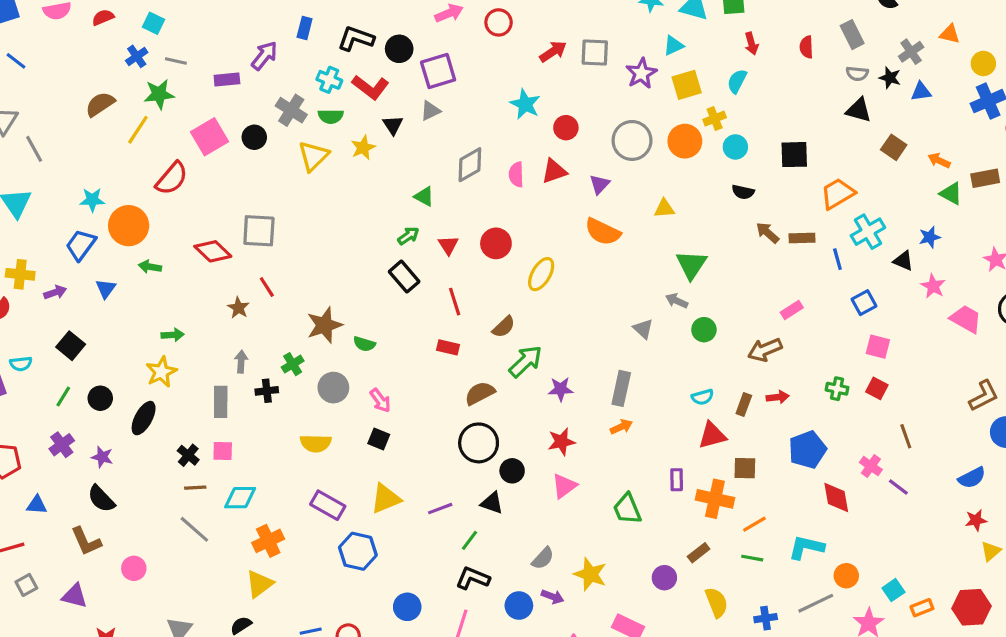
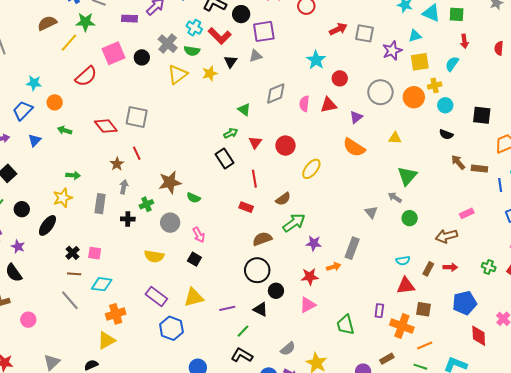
orange circle: (129, 226) -> (55, 102), size x0.6
gray arrow: (241, 362) -> (124, 187), moved
gray rectangle: (221, 402) -> (100, 204), moved
orange arrow: (621, 427) -> (334, 267), moved

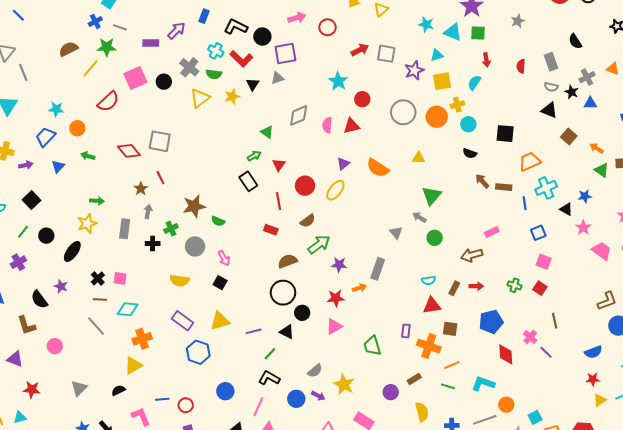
purple triangle: (356, 117) -> (343, 164), moved
red circle: (285, 146) -> (305, 186), moved
purple star: (18, 247) -> (61, 286), moved

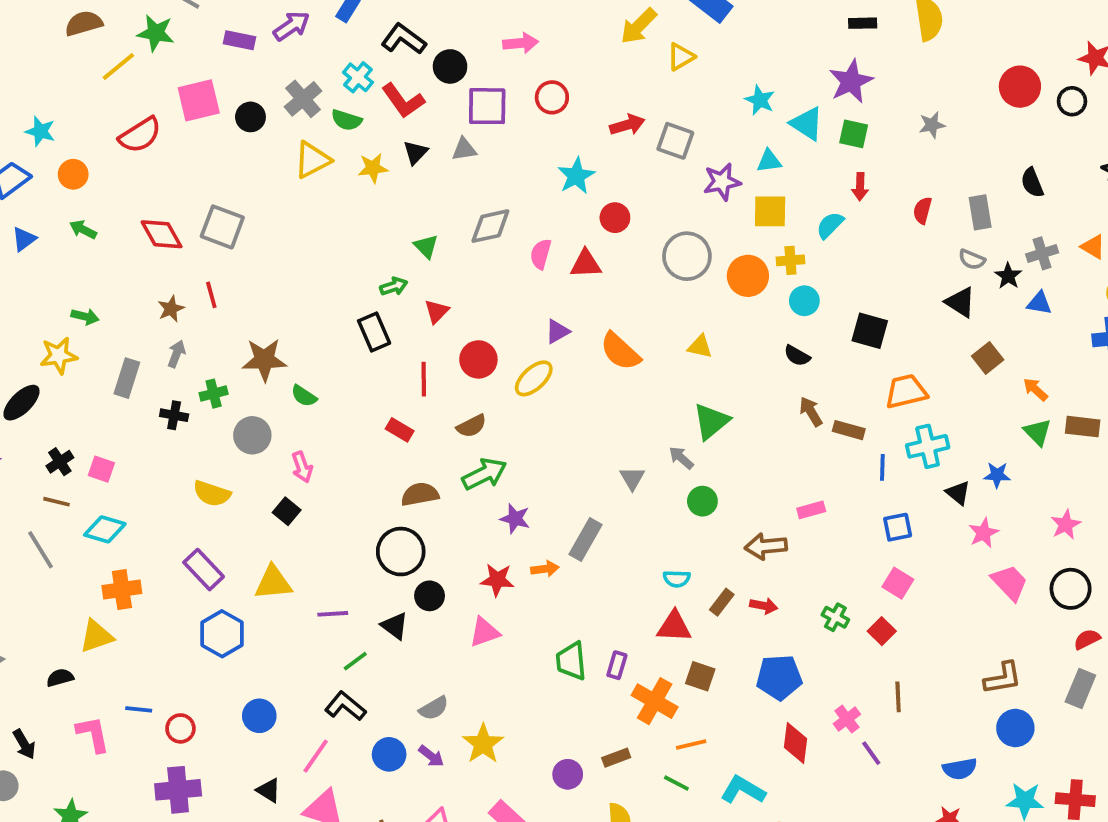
red circle: (327, 27) -> (552, 97), moved
green trapezoid: (372, 346) -> (571, 661), moved

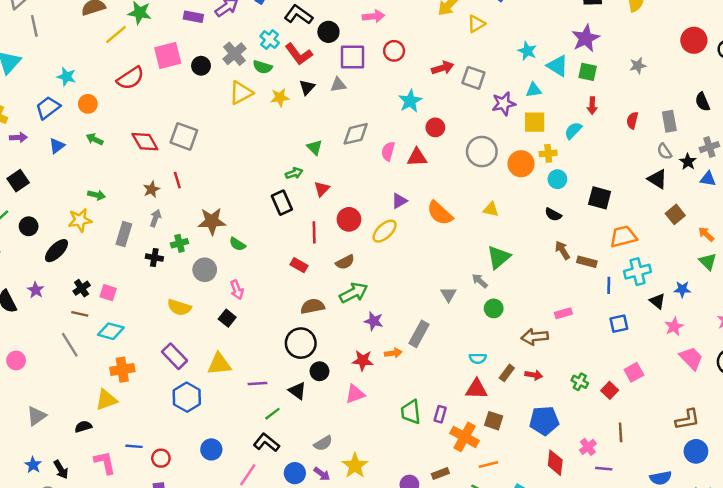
gray semicircle: (972, 259) -> (664, 151), turned 35
pink square: (898, 583) -> (634, 372), moved, turned 30
purple line: (871, 753) -> (604, 469), turned -49

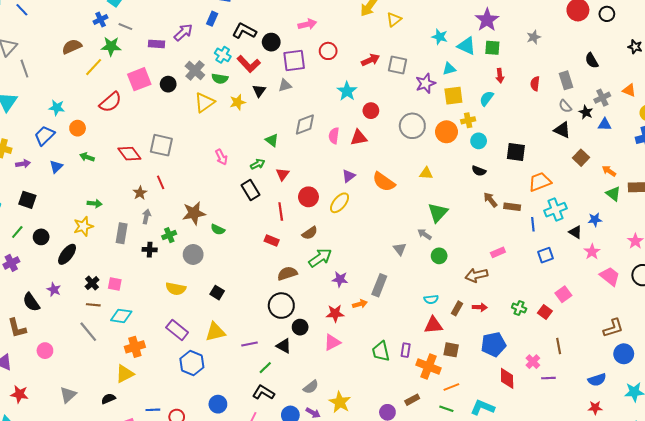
black square: (18, 181) -> (27, 200), turned -30
pink arrow: (237, 290) -> (221, 157), moved

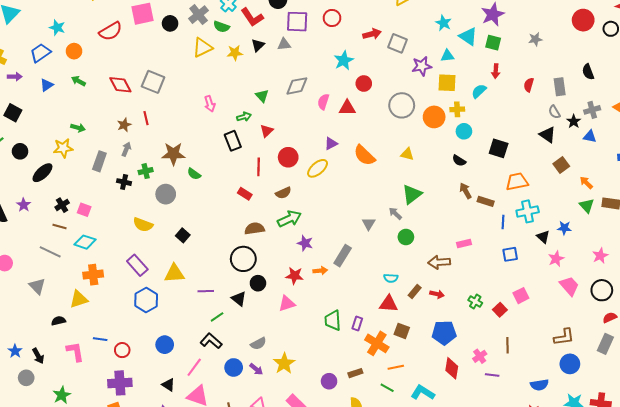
gray line: (88, 332) -> (50, 252), turned -35
gray triangle: (68, 395) -> (37, 286), moved, turned -42

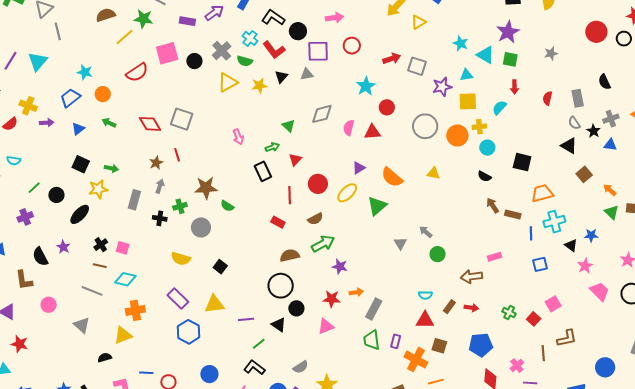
black square: (13, 113) -> (81, 164), moved
green triangle: (412, 194) -> (377, 206), moved
gray rectangle: (343, 256) -> (374, 309), moved
brown L-shape: (564, 337) -> (567, 338), moved

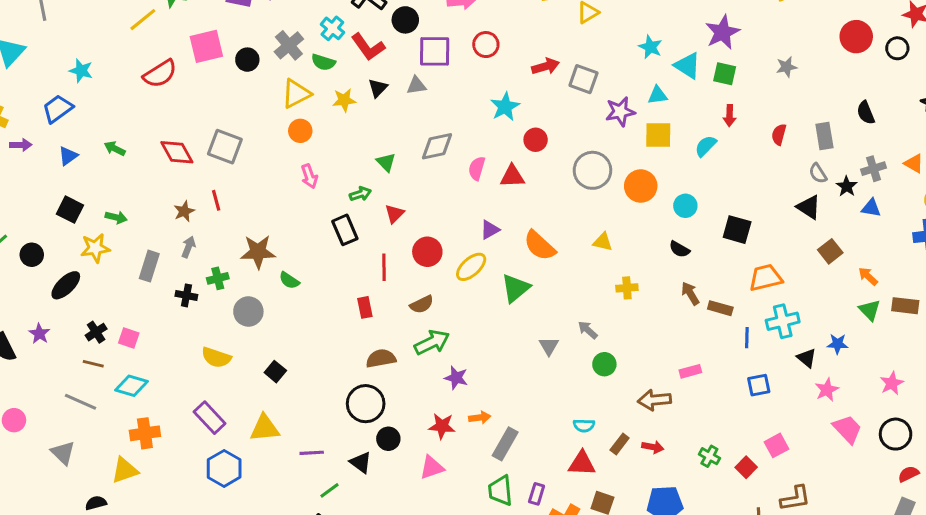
orange circle: (103, 94) -> (300, 131), moved
yellow cross: (479, 127) -> (627, 288), moved
red rectangle: (278, 222) -> (365, 307), turned 48

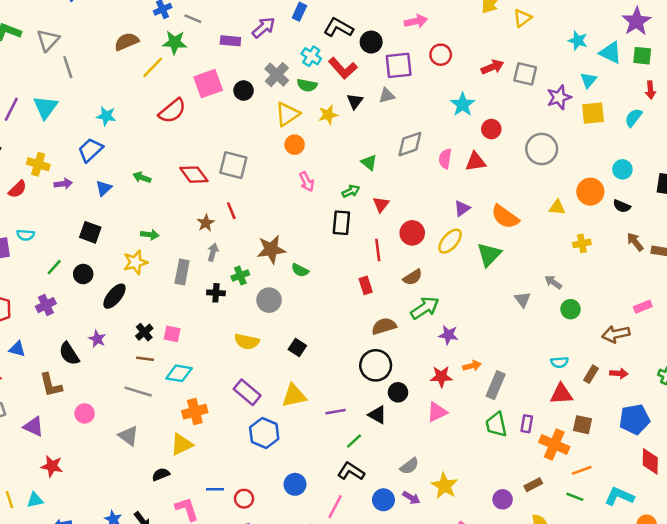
cyan triangle: (658, 95) -> (588, 80), turned -36
orange circle: (641, 186) -> (590, 192), moved
black square: (70, 210) -> (90, 232), moved
black rectangle: (345, 230) -> (341, 223), turned 35

